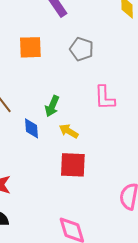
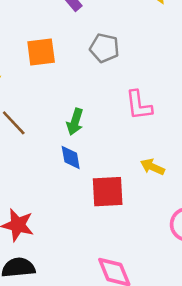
blue diamond: (31, 128) -> (71, 158), moved
yellow arrow: (69, 131) -> (152, 167), moved

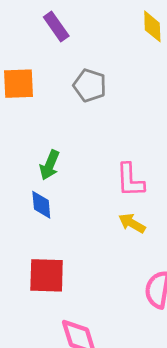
pink L-shape: (139, 105) -> (130, 180), moved
red square: (108, 192) -> (47, 275), moved

